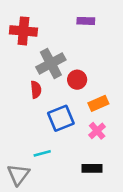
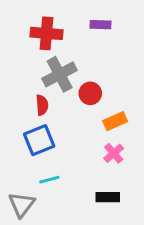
red cross: (23, 31) -> (46, 33), moved
blue square: (61, 118) -> (39, 140), moved

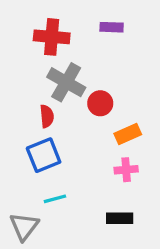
gray cross: (60, 74) -> (66, 82), turned -32
pink cross: (114, 153) -> (126, 170), turned 36

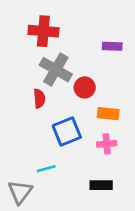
purple rectangle: (112, 27) -> (112, 46), moved
orange rectangle: (128, 134) -> (108, 114), turned 30
blue square: (44, 155) -> (67, 131), moved

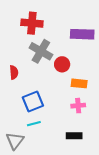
purple rectangle: (112, 46) -> (82, 34), size x1.6
red semicircle: (39, 98) -> (14, 72), moved
blue square: (67, 131) -> (33, 102), moved

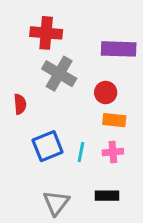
red circle: (62, 64) -> (106, 92), moved
cyan line: (34, 124) -> (81, 152), moved, turned -64
gray triangle: (15, 141) -> (56, 203), moved

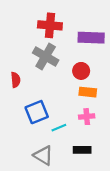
red cross: (46, 33) -> (50, 25), moved
cyan line: (81, 152) -> (59, 128), moved, turned 56
gray triangle: (56, 203) -> (43, 155), turned -35

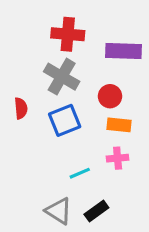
blue square: (37, 112) -> (65, 120), moved
black rectangle: (82, 150) -> (96, 211), moved, turned -36

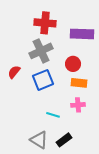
gray cross: (62, 77) -> (41, 51), turned 35
red semicircle: (21, 108) -> (14, 72), turned -136
cyan line: (80, 173) -> (53, 115), turned 40

